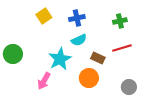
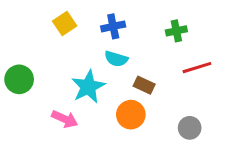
cyan semicircle: (79, 40) -> (116, 59), turned 42
red line: (122, 48) -> (197, 68), moved
pink arrow: (44, 81) -> (65, 119), turned -96

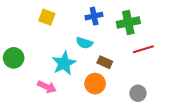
yellow square: (65, 23) -> (47, 17), turned -35
blue cross: (113, 26) -> (94, 16), moved
green cross: (176, 31) -> (128, 22), size x1.5

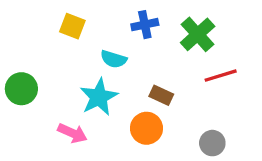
green cross: (128, 22) -> (198, 34), turned -30
cyan semicircle: (84, 43) -> (114, 59), moved

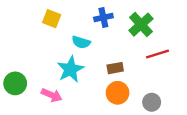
green circle: (21, 89) -> (15, 83), moved
brown rectangle: (161, 95) -> (115, 68), turned -35
orange circle: (146, 128) -> (118, 93), moved

